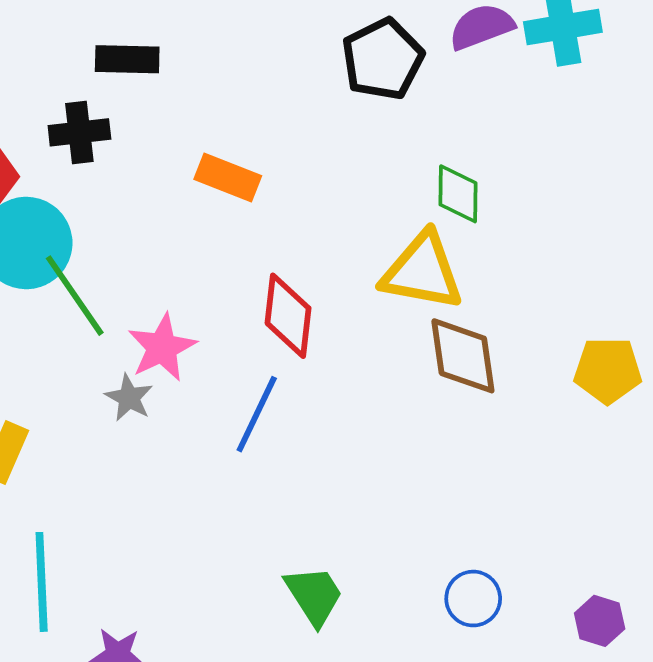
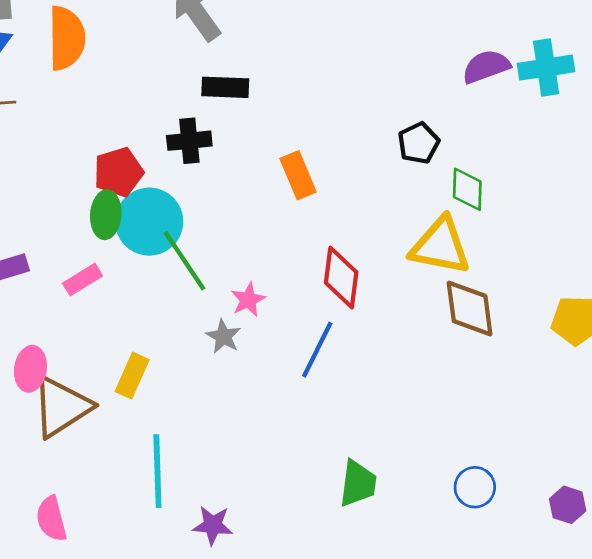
black pentagon: (383, 59) -> (419, 143), moved, size x0.7
orange rectangle: (228, 177) -> (298, 175), turned 45
pink star: (162, 348) -> (248, 300), size x0.7
green trapezoid: (314, 595) -> (358, 483), turned 39

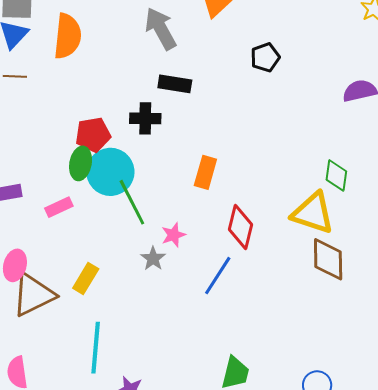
black pentagon: (419, 143) -> (265, 57), moved
orange rectangle: (298, 175) -> (205, 172), moved, turned 32

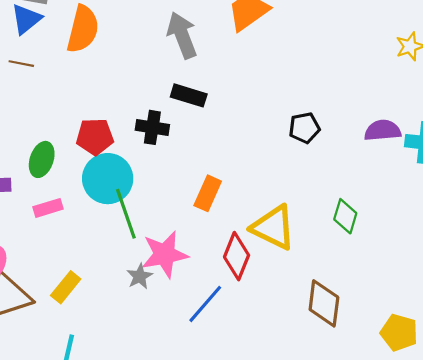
black pentagon: (265, 57) -> (304, 128), moved
green ellipse: (81, 163) -> (42, 159), moved
yellow triangle: (313, 213) -> (273, 227), moved
pink star: (173, 235) -> (165, 254), size x1.8

